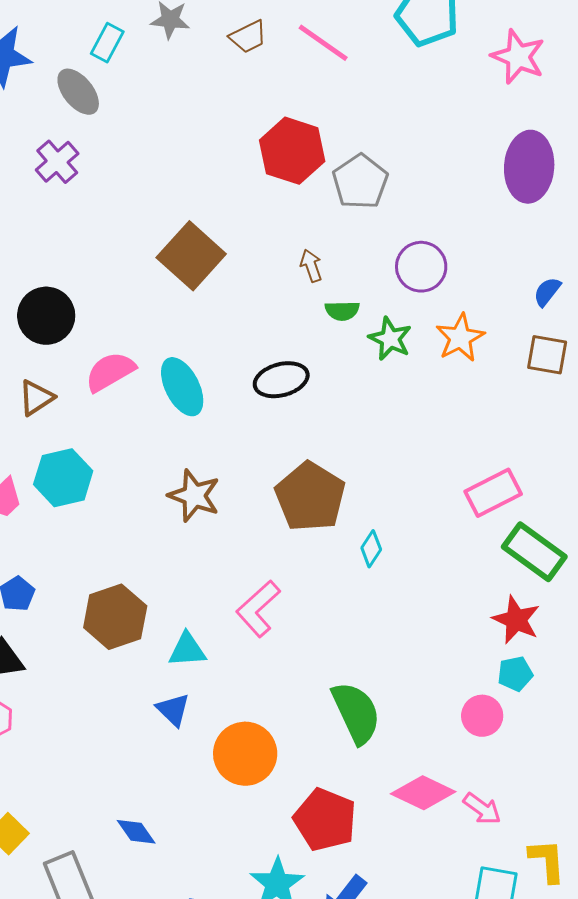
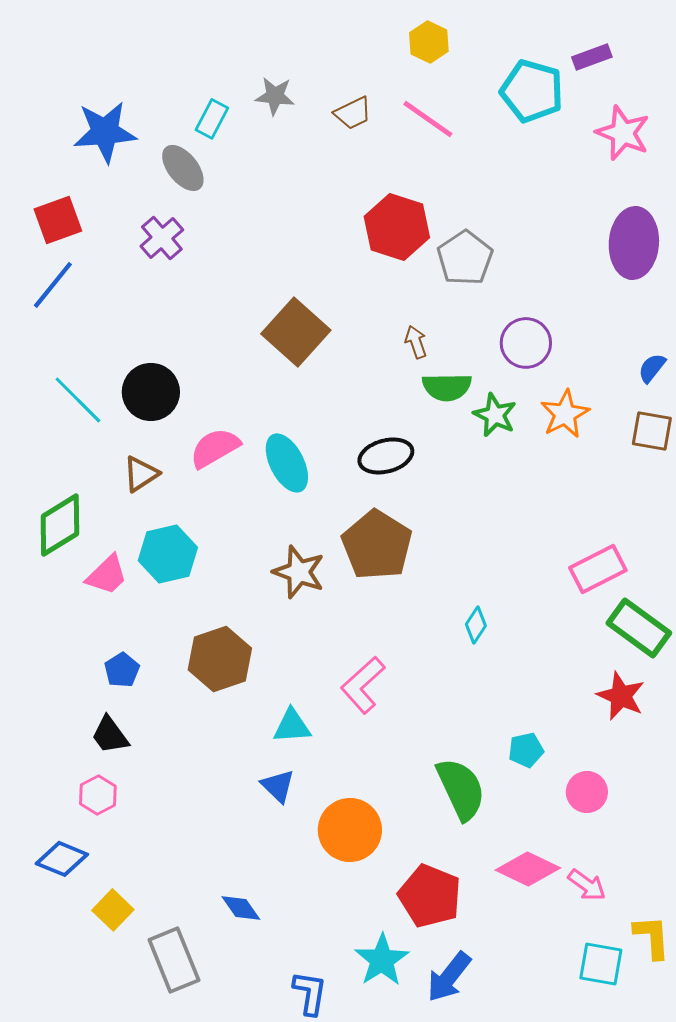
green semicircle: (342, 311) -> (447, 387), size x1.4
brown pentagon: (310, 497) -> (377, 545), moved
brown hexagon: (115, 617) -> (220, 659), moved
cyan pentagon: (515, 674) -> (526, 750), moved

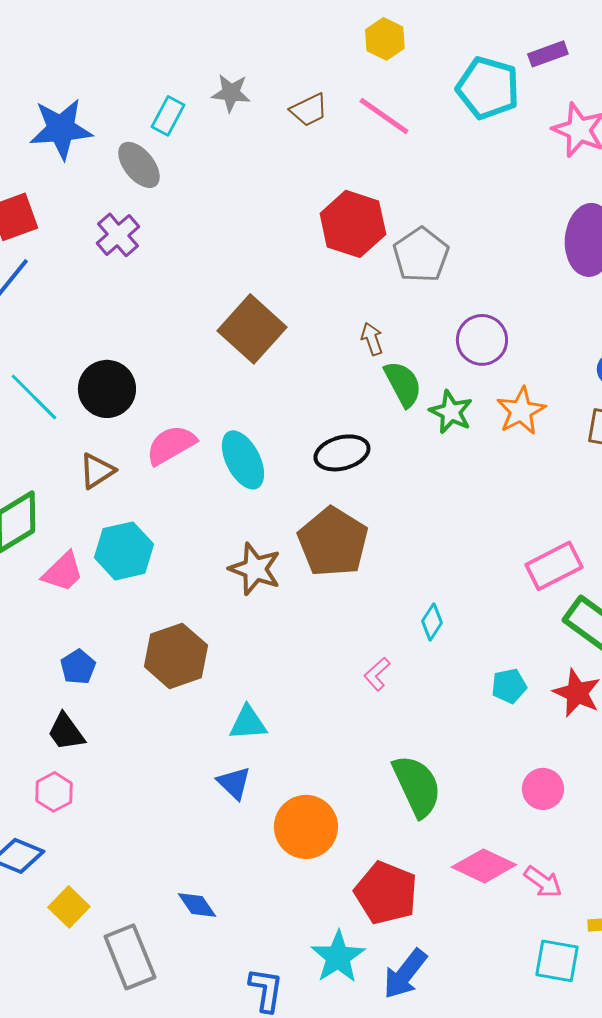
green semicircle: (447, 387) -> (403, 384), turned -117
pink L-shape: (363, 685) -> (377, 674), moved, size x0.6
cyan pentagon: (526, 750) -> (509, 686), moved

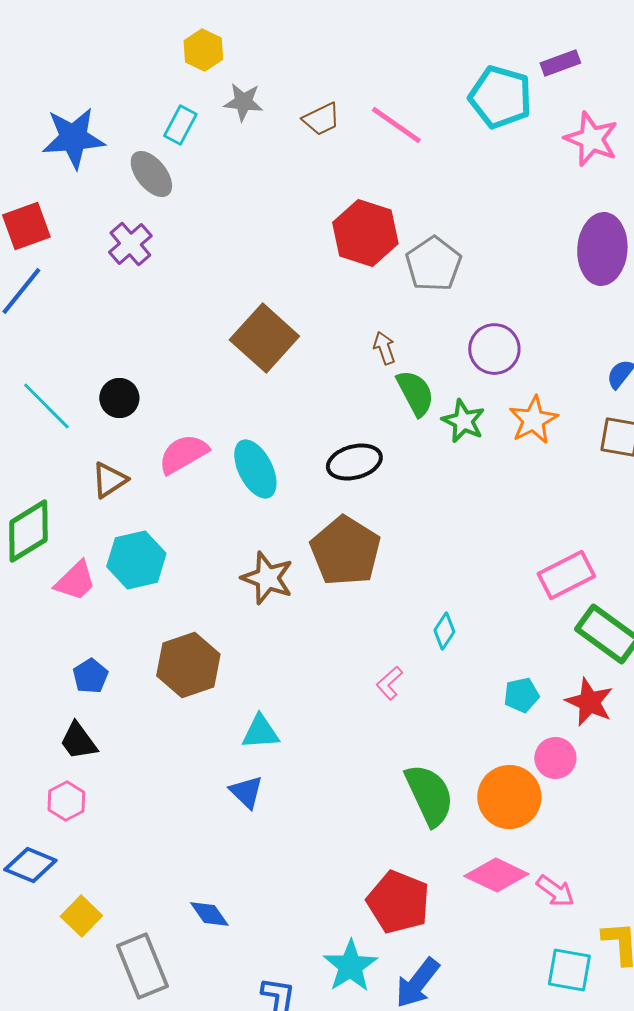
yellow hexagon: (385, 39) -> (203, 50), moved
black circle: (107, 389) -> (119, 398), size x0.7
pink circle: (543, 789) -> (555, 758), moved
orange circle: (306, 827) -> (509, 797), moved

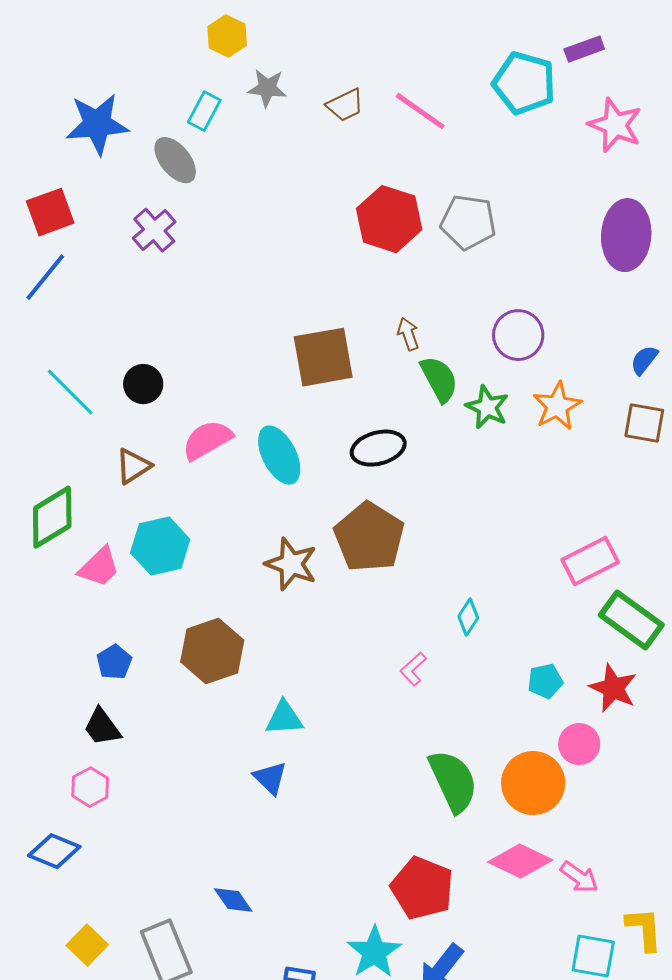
gray pentagon: (433, 264) -> (468, 222), moved, turned -30
brown square: (264, 338) -> (323, 357), moved, turned 38
yellow square: (81, 916) -> (87, 945), moved

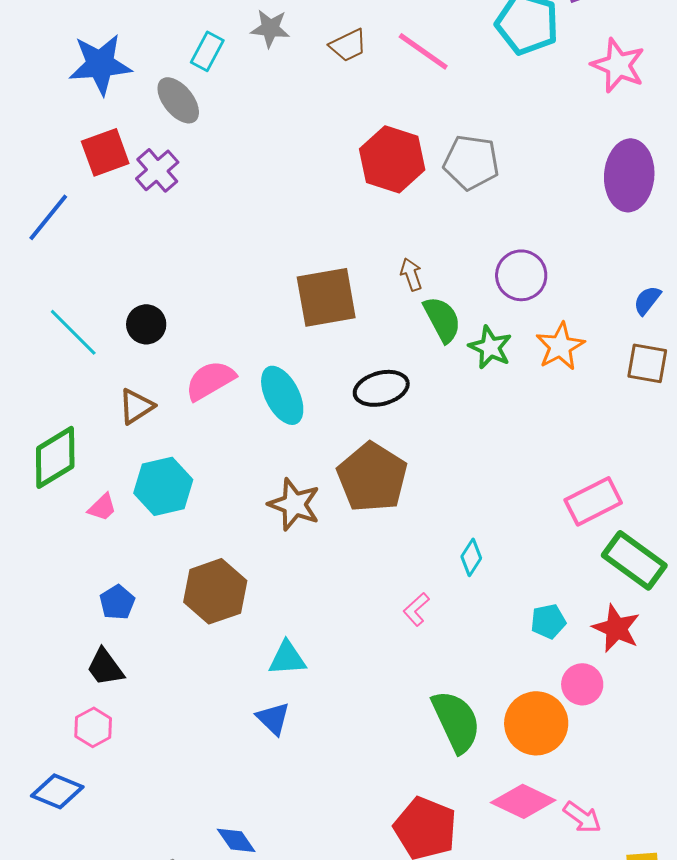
red square: (50, 212) -> (105, 152), moved
pink trapezoid: (99, 567) -> (102, 507), size x0.7

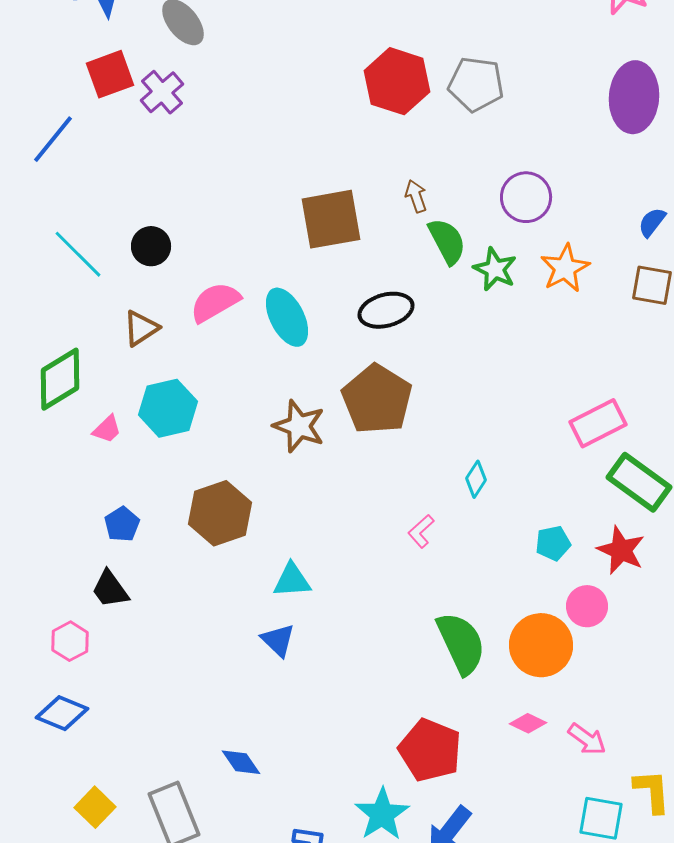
pink hexagon: (93, 727) -> (70, 641), moved
pink diamond: (523, 801) -> (528, 723), size x0.6

